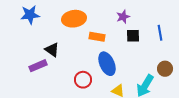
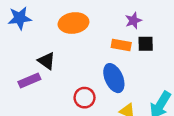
orange rectangle: (97, 37) -> (121, 45), moved

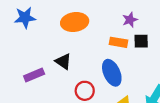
black triangle: (47, 61) -> (63, 61), moved

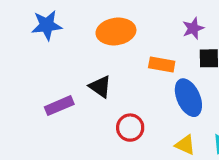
orange rectangle: (119, 42) -> (162, 65), moved
blue ellipse: (112, 73) -> (188, 98), moved

